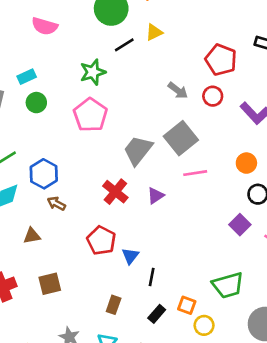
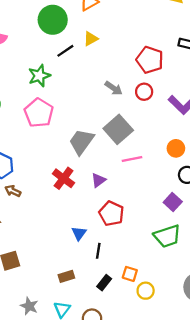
red pentagon: (101, 240) -> (111, 213), moved
green trapezoid: (228, 285) -> (167, 236), moved
brown rectangle: (114, 305) -> (66, 276), turned 56

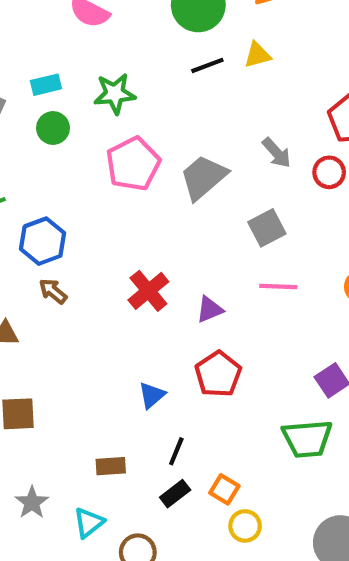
green star: (39, 76) -> (115, 94), moved
gray square: (118, 129) -> (267, 228), size x0.7
gray trapezoid: (81, 142) -> (203, 177), moved
black line: (98, 251) -> (176, 451), moved

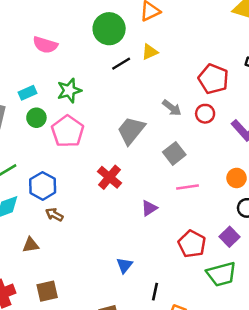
pink pentagon: (133, 164) -> (68, 131), moved
red cross: (148, 291) -> (109, 177), moved
red pentagon: (218, 374) -> (192, 244), moved
black line: (176, 451) -> (155, 292), moved

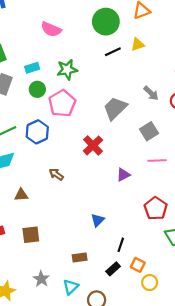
blue hexagon: (43, 186) -> (37, 132), moved
brown arrow: (54, 215) -> (56, 174), moved

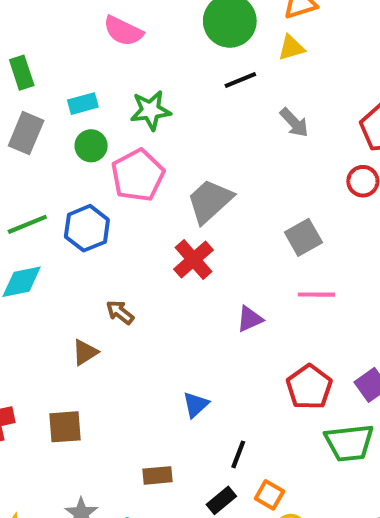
yellow triangle: (138, 45) -> (291, 48), moved
gray arrow: (151, 93) -> (294, 123), moved
gray trapezoid: (115, 108) -> (210, 201), moved
brown triangle: (21, 195) -> (85, 352), moved, turned -32

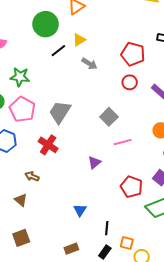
yellow triangle: (291, 48) -> (79, 40), moved
green star: (150, 110) -> (20, 77), turned 30
red cross: (194, 260) -> (48, 145), moved
brown triangle: (85, 352) -> (21, 200), turned -32

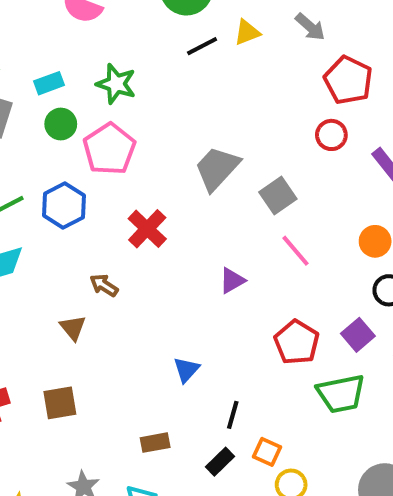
gray arrow: (89, 64) -> (310, 27), moved
gray trapezoid: (60, 112) -> (217, 168), moved
pink line: (123, 142) -> (296, 251), turned 54

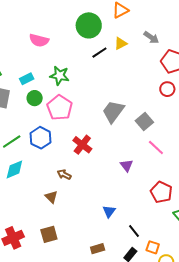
purple triangle: (232, 281) -> (127, 165), turned -32
black line: (233, 415) -> (134, 231), turned -48

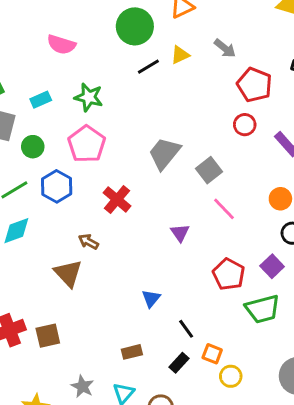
green circle: (35, 98) -> (33, 147), moved
brown triangle: (51, 197) -> (68, 273), size x1.5
brown square: (49, 234) -> (48, 336), moved

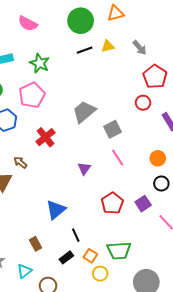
blue triangle: (151, 298) -> (56, 210), size x1.5
green trapezoid: (262, 309) -> (119, 251), moved
brown rectangle: (132, 352) -> (35, 244), turned 64

